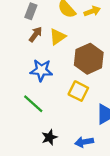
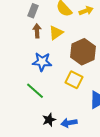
brown arrow: (36, 34) -> (37, 31), turned -40
blue arrow: (84, 142) -> (69, 123), moved

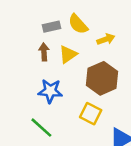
gray rectangle: (33, 11) -> (52, 27), moved, turned 56
yellow arrow: (86, 11) -> (106, 39), moved

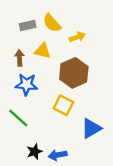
brown arrow: (44, 52) -> (19, 58), moved
yellow triangle: (68, 54) -> (43, 51), turned 48

